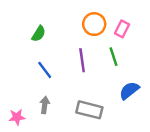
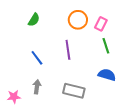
green semicircle: (39, 34) -> (34, 20), moved
green line: (114, 57) -> (106, 46), moved
blue semicircle: (129, 90) -> (107, 75), turned 54

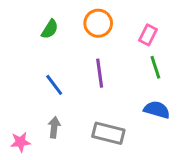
orange circle: (78, 20) -> (98, 23), moved

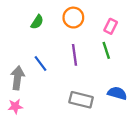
green line: (155, 67) -> (106, 50), moved
blue semicircle: (157, 110) -> (117, 93), moved
gray arrow: (54, 127) -> (17, 78), moved, size x1.5

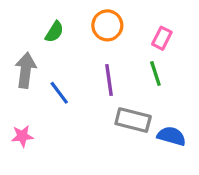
gray arrow: (17, 78) -> (26, 70), moved
gray rectangle: (81, 100) -> (133, 120), moved
pink star: (15, 106) -> (22, 136), moved

